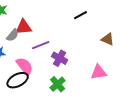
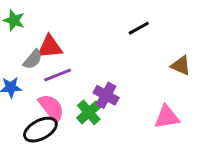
purple line: (41, 45) -> (58, 75), moved
green cross: (58, 84) -> (89, 112), moved

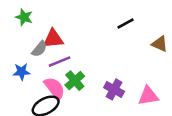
brown triangle: (181, 66) -> (160, 44), moved
purple cross: (106, 95) -> (114, 89), moved
green cross: (89, 112) -> (75, 81), moved

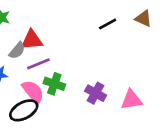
brown triangle: (160, 44) -> (143, 19), moved
green cross: (75, 81) -> (54, 84), turned -30

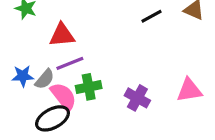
gray semicircle: (17, 51) -> (45, 79), moved
green cross: (54, 84) -> (89, 87), turned -30
pink triangle: (131, 100) -> (189, 90), moved

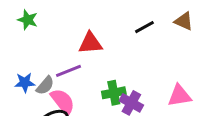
red triangle: (62, 35) -> (90, 43), moved
green cross: (89, 87) -> (114, 93), moved

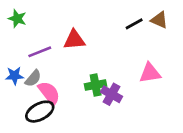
black line: (144, 27) -> (134, 24), moved
purple line: (69, 71) -> (40, 52), moved
pink triangle: (179, 96) -> (150, 73), moved

